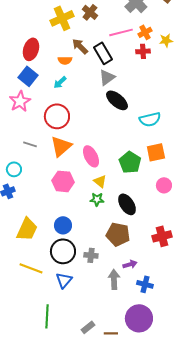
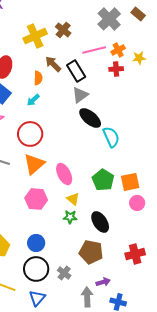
orange semicircle: (65, 60) -> (38, 78), turned -88
cyan semicircle: (150, 119) -> (111, 137), moved, turned -100
orange square: (156, 152) -> (130, 182), moved
gray cross: (91, 255) -> (64, 273), turned 32

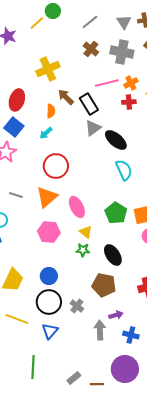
gray cross: (109, 19) -> (122, 52), turned -35
brown cross: (63, 30) -> (91, 49), moved
black ellipse: (90, 118) -> (116, 140), moved
red circle: (30, 134) -> (56, 166), moved

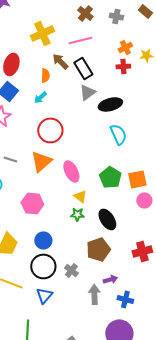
gray cross: (122, 52) -> (116, 16), size x0.6
pink line: (107, 83) -> (80, 40), moved
black ellipse: (116, 140) -> (110, 104), turned -55
pink hexagon: (49, 232) -> (32, 203), moved
brown pentagon: (104, 285) -> (98, 249), turned -30

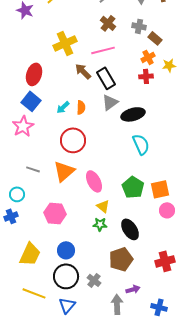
brown rectangle: (145, 11) -> (155, 38), moved
orange semicircle: (45, 75) -> (81, 107), moved
blue cross: (125, 299) -> (159, 307), moved

